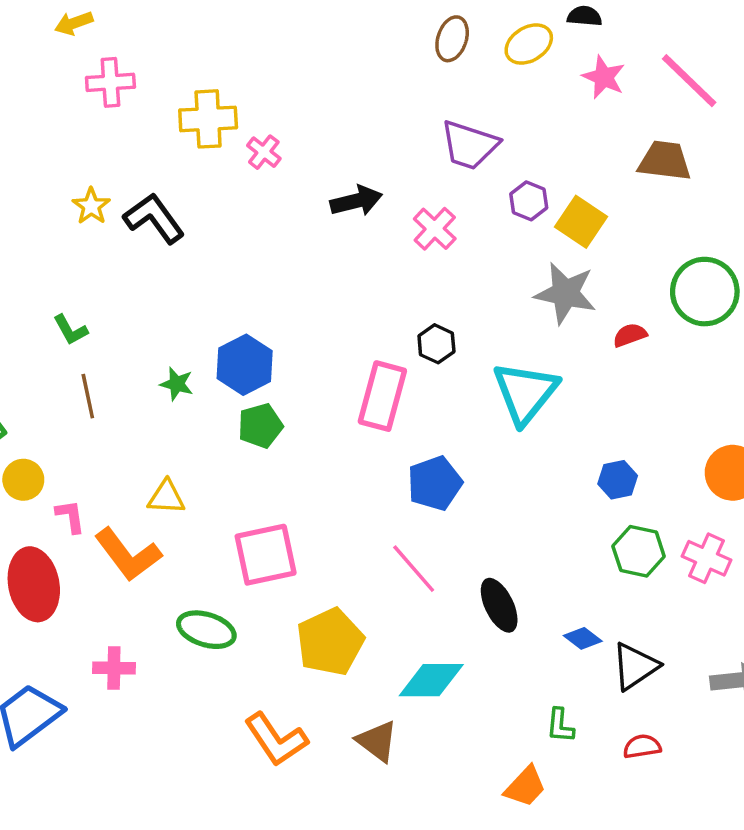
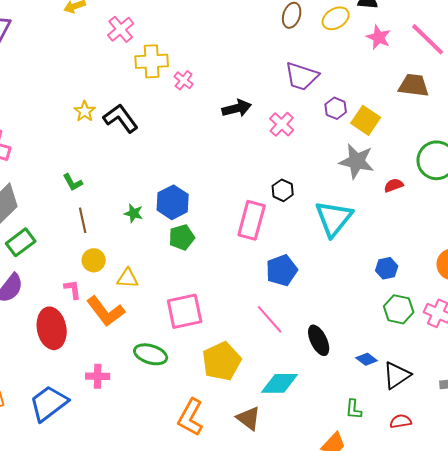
pink cross: (110, 82) -> (121, 29), moved, turned -36
yellow circle: (23, 480) -> (94, 260), moved
orange L-shape: (276, 739) -> (191, 417), turned 63

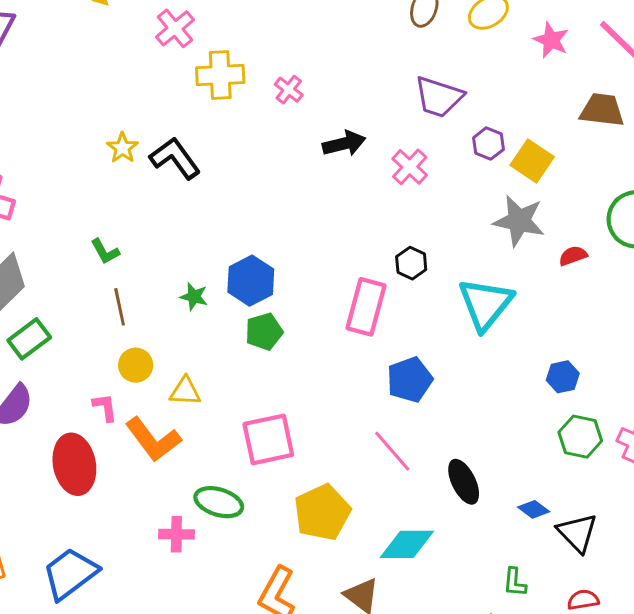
pink cross: (184, 80) -> (289, 90), moved
black triangle: (397, 375) -> (577, 533), turned -40
pink cross: (98, 376) -> (176, 534), moved

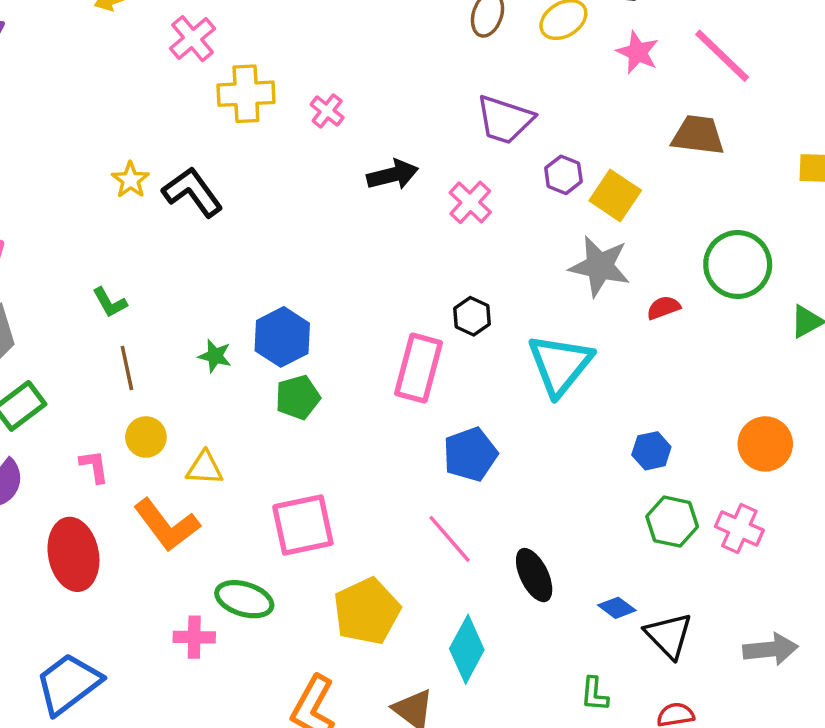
pink L-shape: (105, 407) -> (94, 466), moved
cyan diamond: (407, 544) -> (467, 649), turned -62

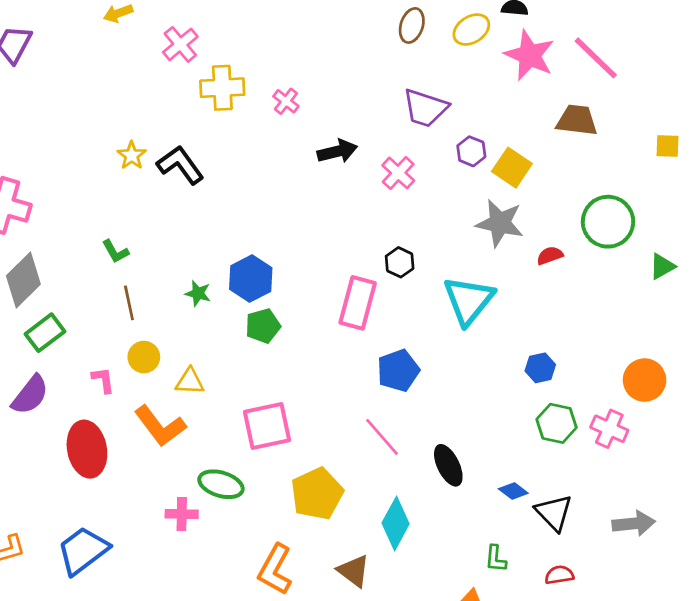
pink star: (638, 52) -> (530, 55), size x1.5
orange circle: (765, 444) -> (645, 380), moved

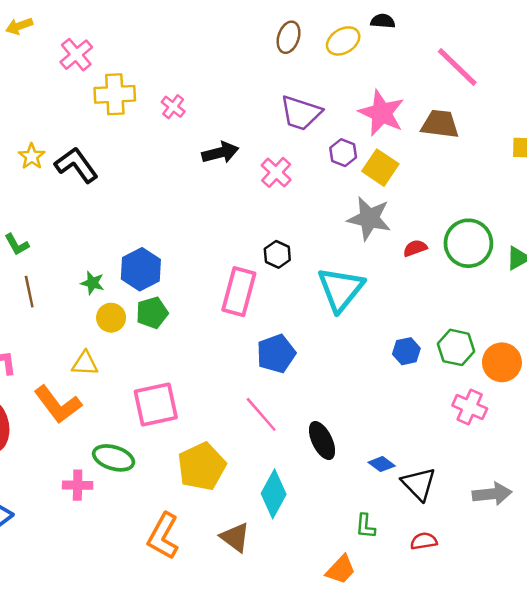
pink star: (530, 55) -> (382, 113), moved
green circle: (608, 222) -> (468, 243), moved
yellow circle: (144, 357) -> (111, 318), moved
green hexagon: (557, 423) -> (456, 347), moved

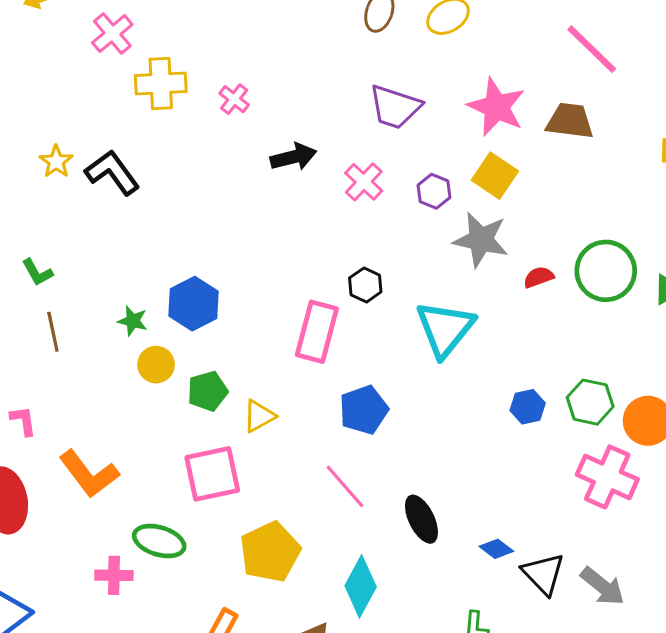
purple hexagon: (343, 153) -> (434, 191), moved
green pentagon: (152, 313) -> (208, 391), moved
yellow triangle: (85, 364) -> (259, 416), moved, turned -32
pink cross: (470, 407) -> (607, 477), size x1.4
gray arrow: (492, 494) -> (603, 586), moved, turned 45

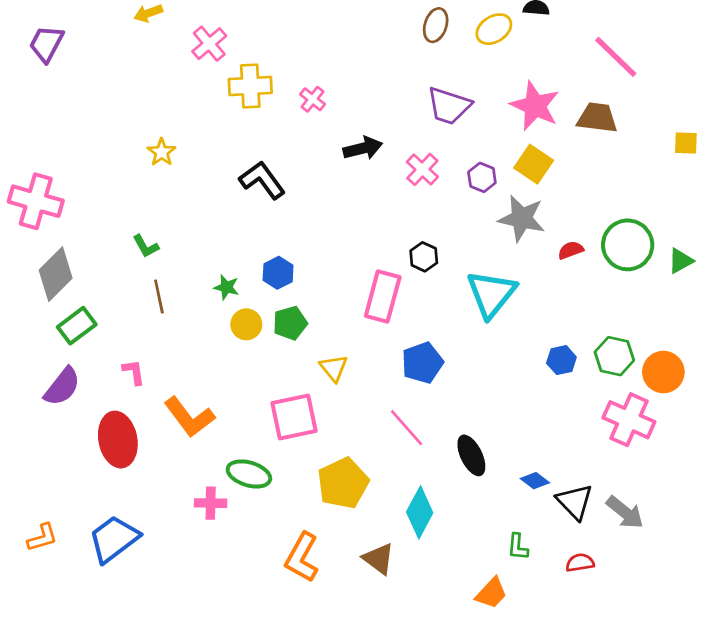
black L-shape: (112, 173) -> (262, 180), moved
blue hexagon: (194, 304) -> (278, 273), size x0.7
green pentagon: (208, 391) -> (290, 323), moved
yellow triangle: (259, 416) -> (334, 368), turned -40

